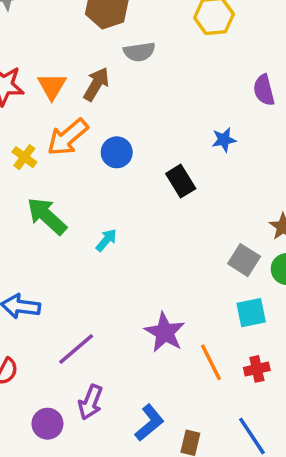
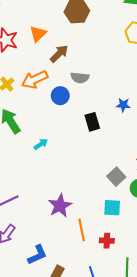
gray semicircle: (139, 52) -> (80, 78), moved
orange triangle: (52, 86) -> (38, 34), moved

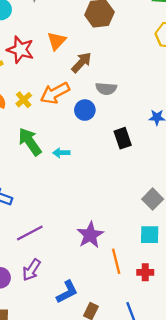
cyan arrow: (41, 144) -> (61, 153), moved, turned -144

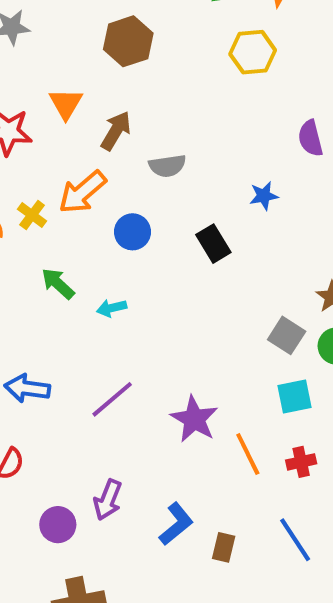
blue circle: (85, 110) -> (132, 232), moved
green arrow: (30, 142) -> (58, 284), size x0.7
cyan arrow: (61, 153) -> (112, 308), moved
purple line: (30, 233) -> (112, 399), moved

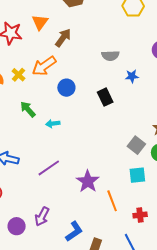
gray semicircle: (167, 166) -> (110, 56), moved
red cross: (301, 462) -> (140, 215), moved

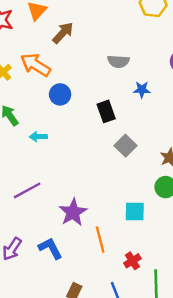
orange arrow: (44, 66) -> (36, 65), turned 60
gray square: (136, 145) -> (126, 146), moved
red cross: (140, 215) -> (132, 261), turned -32
blue L-shape: (74, 231) -> (50, 248), moved, turned -90

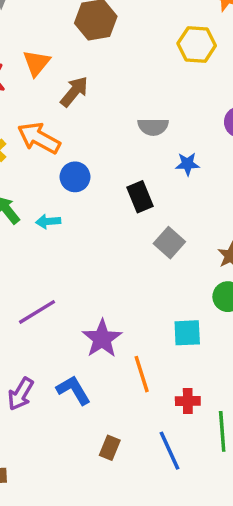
cyan arrow: (38, 137) -> (48, 221), moved
red cross: (132, 261) -> (188, 401), turned 35

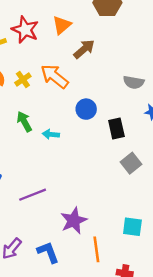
blue circle: (75, 177) -> (86, 109), moved

